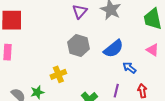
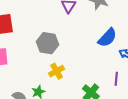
gray hexagon: (79, 45) -> (48, 43), moved

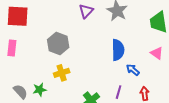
blue semicircle: (107, 38) -> (118, 50), turned -55

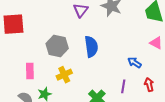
pink rectangle: (12, 48) -> (30, 71), moved
blue semicircle: (118, 50) -> (91, 47), moved

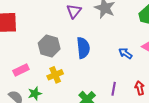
blue arrow: (135, 63) -> (125, 53), moved
pink rectangle: (30, 71) -> (21, 70), turned 63

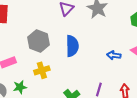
blue arrow: (125, 53) -> (114, 55), turned -32

